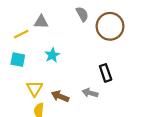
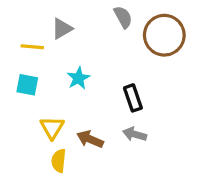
gray triangle: (41, 22) -> (62, 29), turned -32
yellow line: (21, 34) -> (32, 47), turned 32
black rectangle: (106, 73) -> (133, 98), moved

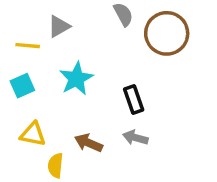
cyan star: (78, 78) -> (76, 79), size x1.4
cyan square: (27, 85) -> (22, 86), turned -35
yellow triangle: (52, 128) -> (33, 134), moved, turned -50

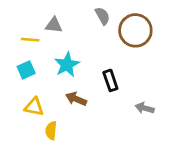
gray triangle: (59, 26) -> (54, 25), turned 36
gray arrow: (135, 138) -> (145, 108), moved
brown arrow: (88, 143) -> (76, 99), moved

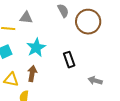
brown arrow: (76, 99) -> (32, 74), moved, turned 77

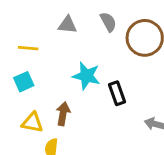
gray triangle: (26, 18) -> (67, 25), moved
cyan star: (36, 48) -> (86, 76), moved, turned -30

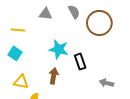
cyan square: (24, 82) -> (15, 53), turned -32
brown arrow: (63, 114) -> (54, 76), moved

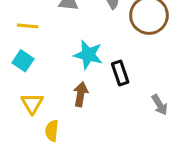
yellow triangle: (21, 82) -> (32, 103), turned 49
gray arrow: (106, 83) -> (160, 105), turned -136

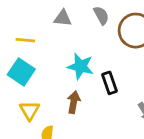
cyan square: (23, 61) -> (21, 72), size x1.4

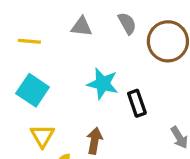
yellow line: (25, 40) -> (29, 41), moved
brown arrow: (74, 102) -> (95, 141), moved

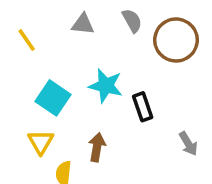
yellow line: (29, 41) -> (27, 40), turned 50
cyan square: (33, 90) -> (53, 98), moved

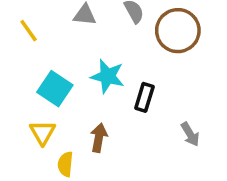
black rectangle: (143, 107) -> (144, 97), turned 36

